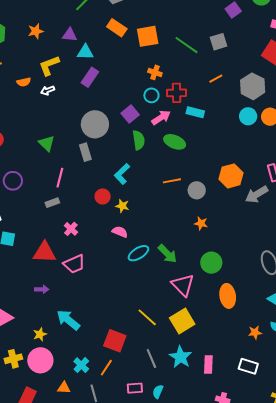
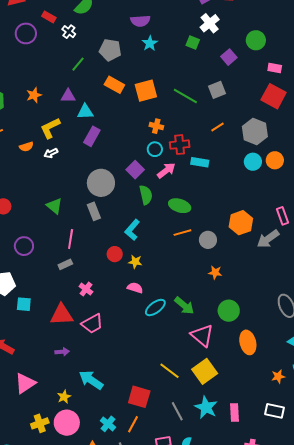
green ellipse: (175, 142) -> (180, 206), moved

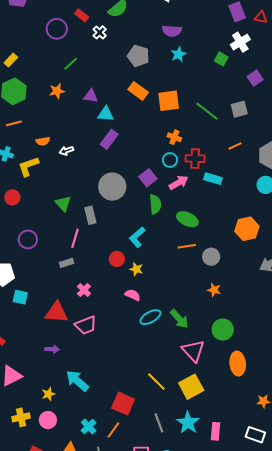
green line: (78, 64) -> (71, 64), moved
yellow L-shape: (50, 128) -> (28, 166), moved
gray rectangle: (94, 211) -> (90, 215), moved
orange hexagon: (241, 223) -> (247, 229), moved
pink circle: (67, 423) -> (48, 420), size x0.7

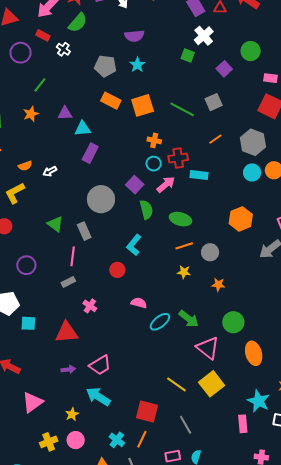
cyan star: (178, 54) -> (137, 65), moved
yellow star: (136, 269) -> (184, 272), moved
pink trapezoid: (86, 325) -> (100, 365), moved
cyan star: (188, 423) -> (259, 401), moved

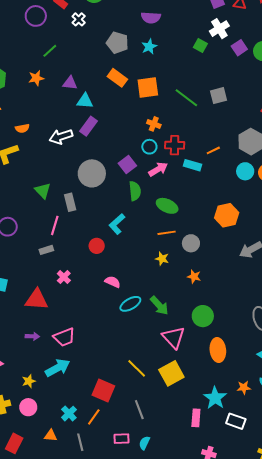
purple square: (224, 69) -> (239, 48), moved
orange line: (215, 139) -> (213, 150), moved
white arrow: (50, 171) -> (61, 137), moved, size x1.6
cyan arrow: (98, 397) -> (58, 368), turned 110

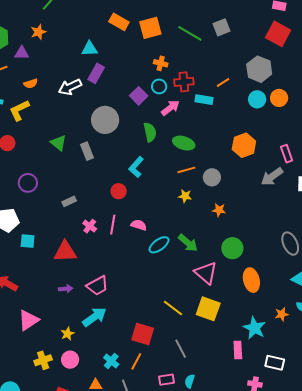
purple triangle: (70, 83) -> (22, 53), moved
purple square: (127, 164) -> (139, 96), moved
pink line: (55, 225) -> (113, 225), moved
yellow square: (171, 373) -> (208, 309), turned -35
white rectangle: (236, 421) -> (275, 363), moved

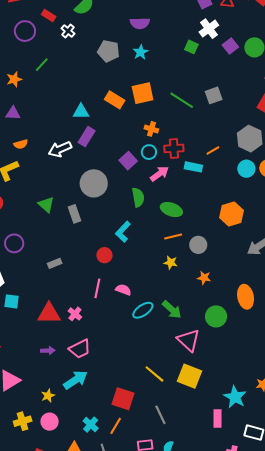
orange rectangle: (119, 22) -> (115, 100), moved
orange star: (38, 32) -> (14, 79), moved
pink cross: (90, 226) -> (75, 314), moved
orange ellipse: (251, 280) -> (246, 297), moved

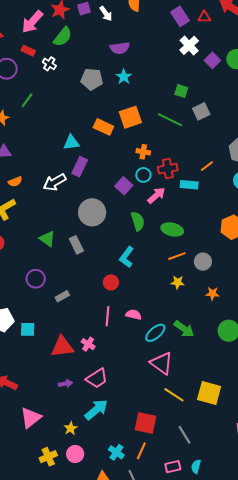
green square: (191, 47) -> (181, 91), moved
purple circle: (14, 243) -> (36, 279), moved
cyan square: (12, 301) -> (28, 329), moved
pink triangle: (189, 340) -> (161, 363), moved

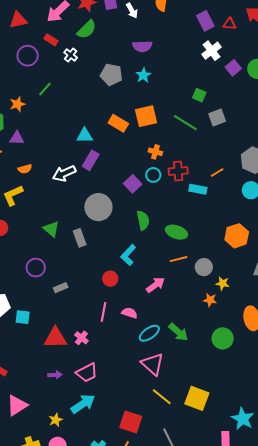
pink arrow: (156, 195) -> (155, 285), moved
yellow star: (178, 282) -> (222, 283), moved

